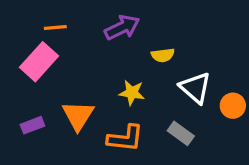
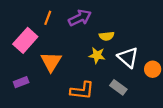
orange line: (55, 27) -> (48, 18), moved, turned -64
yellow star: (132, 93) -> (97, 55), moved
orange triangle: (78, 115) -> (51, 62), moved

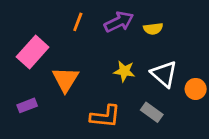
orange line: (48, 18) -> (78, 22), moved
purple arrow: (80, 18) -> (119, 22), moved
yellow semicircle: (107, 36) -> (153, 29), moved

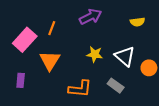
orange line: (78, 22) -> (52, 28), moved
yellow semicircle: (153, 29) -> (137, 22), moved
purple rectangle: (27, 105) -> (21, 80), turned -64

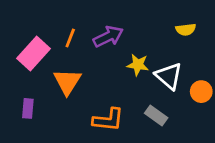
purple arrow: (90, 17) -> (108, 37), moved
yellow star: (95, 54) -> (138, 65), moved

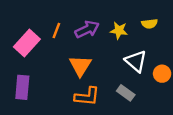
yellow star: (138, 65) -> (119, 30), moved
orange triangle: (67, 82) -> (80, 66), moved
purple rectangle: (28, 108) -> (22, 87), size x1.5

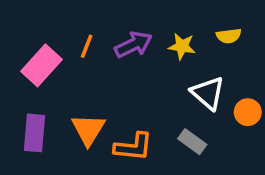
orange triangle: (80, 66) -> (88, 129), moved

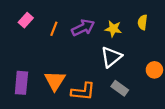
yellow semicircle: (229, 36) -> (143, 22), turned 104
pink rectangle: (42, 65) -> (26, 20), moved, size x0.6
white triangle: (208, 93) -> (111, 57), moved, turned 40

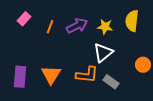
yellow semicircle: (143, 22) -> (132, 21), size x1.5
orange L-shape: (83, 92) -> (87, 75), moved

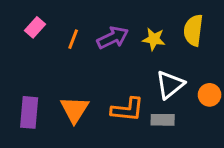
white triangle: (103, 53) -> (170, 85), moved
gray rectangle: (111, 82) -> (163, 120), turned -35

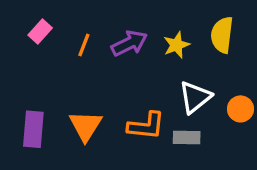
yellow star: (154, 39) -> (176, 45), turned -30

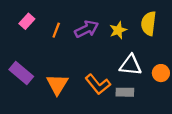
white triangle: (195, 97) -> (131, 65), turned 45
orange L-shape: (146, 126) -> (98, 84), turned 45
purple rectangle: (33, 129) -> (21, 73), moved, turned -55

